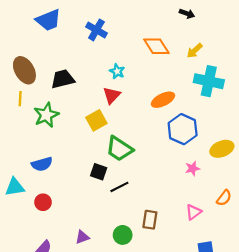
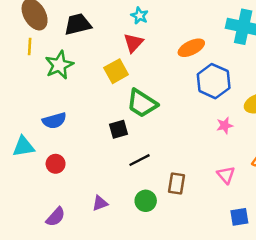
black square: (99, 172) -> (118, 129), turned -35
black line: (119, 187) -> (139, 160), moved
pink triangle: (194, 212) -> (226, 175), turned -35

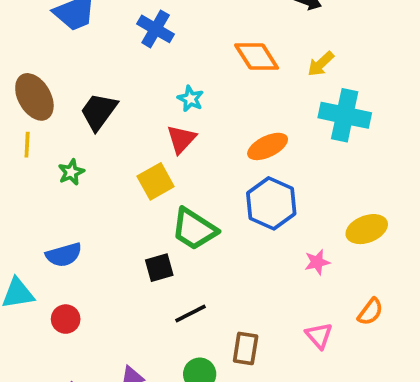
black trapezoid: (78, 24) -> (99, 112), turned -40
green star: (59, 65) -> (71, 172), size x0.6
blue hexagon: (214, 81) -> (271, 203), moved

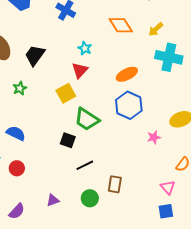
blue semicircle: (64, 255) -> (16, 133), turned -138
black square: (159, 268) -> (68, 140), turned 35
pink triangle: (319, 336) -> (168, 187), moved

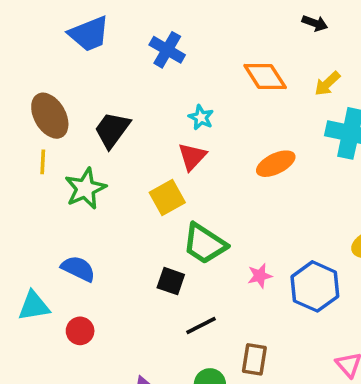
green star: (20, 88) -> (85, 189), size x1.6
blue hexagon: (129, 105) -> (315, 286), moved
pink star: (154, 137) -> (260, 276), moved

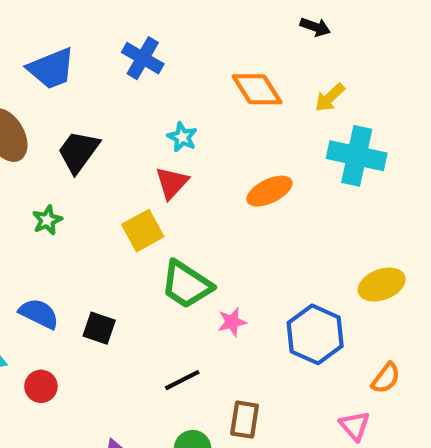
blue trapezoid: (89, 34) -> (51, 69), moved
green star: (85, 189) -> (47, 220), size x0.6
pink star: (260, 276) -> (232, 322), moved
black square: (171, 281) -> (99, 328), moved

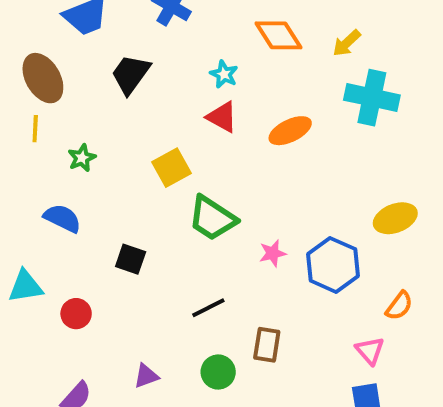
cyan star: (182, 137) -> (224, 74), moved
black trapezoid: (78, 152) -> (131, 74), moved
red triangle: (172, 183) -> (222, 117), moved, turned -44
blue semicircle: (39, 314) -> (62, 218), moved
pink star: (232, 322) -> (273, 253), moved

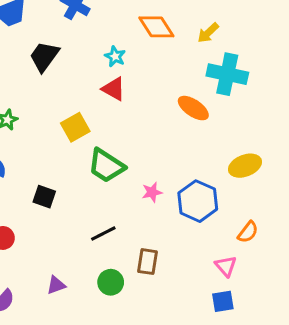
orange ellipse: (290, 131) -> (193, 108), moved, turned 60

